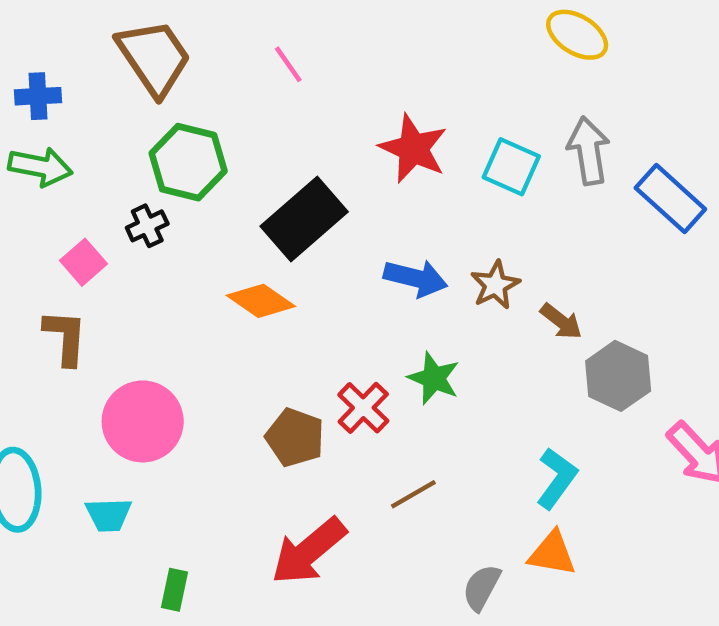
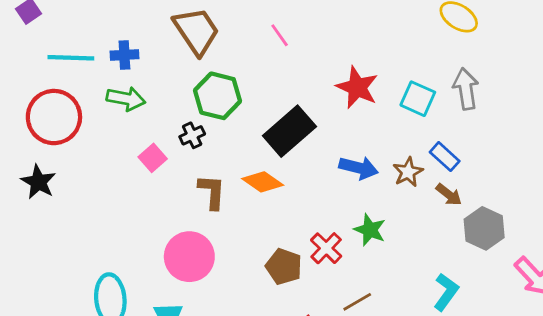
blue rectangle: (670, 199) -> (445, 157), moved, size x0.7
brown L-shape: (65, 337) -> (212, 192), moved

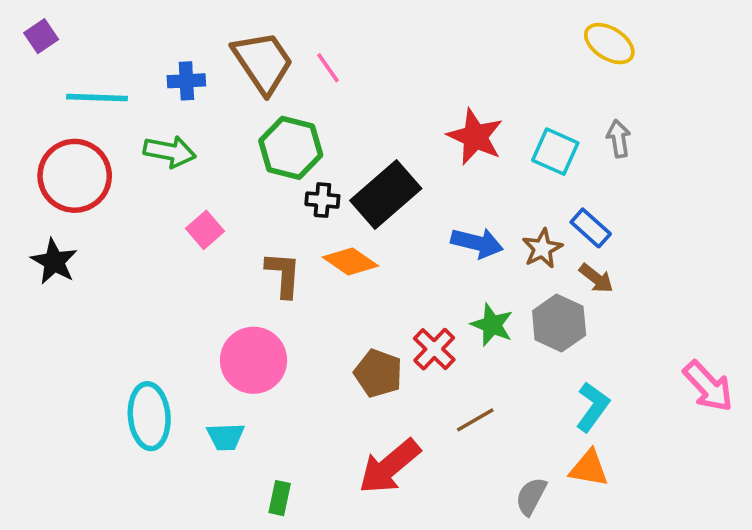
pink line: (280, 35) -> (328, 68), moved
blue cross: (124, 55) -> (186, 81), moved
gray arrow: (466, 89) -> (619, 139), size x0.7
black cross: (192, 135) -> (322, 200), moved, turned 30
gray hexagon: (484, 228) -> (559, 323), moved

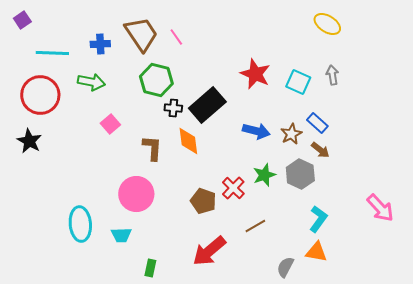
orange diamond: (350, 262) -> (188, 141), turned 48
green star: (492, 325) -> (264, 175), turned 30

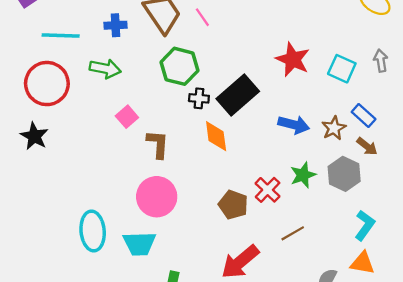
brown L-shape: (152, 148) -> (158, 144), moved
cyan trapezoid: (121, 235) -> (139, 244), size x1.4

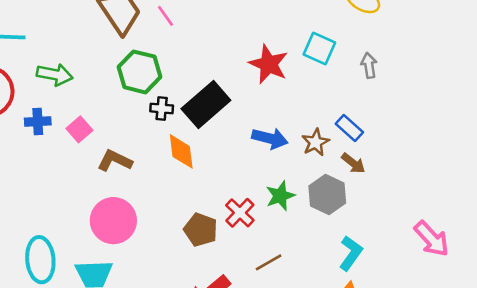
blue cross: (115, 25) -> (38, 121), moved
cyan square: (342, 69) -> (319, 48), moved
brown L-shape: (158, 144) -> (115, 161), turned -68

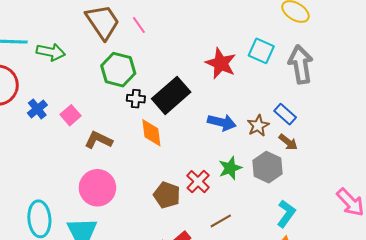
gray arrow: (369, 65) -> (301, 64), size x1.8
green arrow: (55, 75) -> (51, 52), moved
blue cross: (38, 121) -> (37, 109), turned -36

